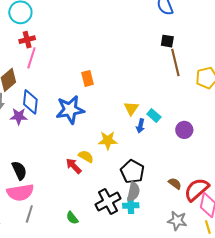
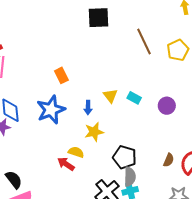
black square: (167, 41) -> (98, 18), moved, size x1.6
blue arrow: (140, 126) -> (88, 108), moved
brown semicircle: (175, 184) -> (169, 160), turned 88

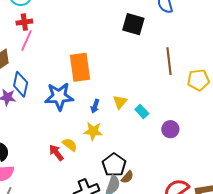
orange rectangle: (61, 75) -> (80, 67), size x1.8
brown semicircle: (169, 160) -> (127, 177), moved

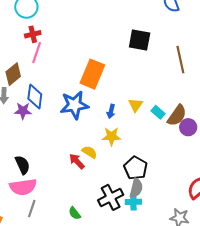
black square: (133, 24) -> (140, 40), moved
orange rectangle: (80, 67) -> (92, 74), turned 36
brown semicircle: (127, 177) -> (177, 115), moved, size x1.6

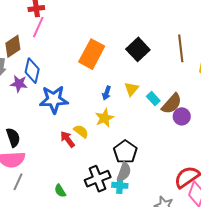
black square: (140, 40) -> (138, 49), moved, turned 30
blue star: (74, 105) -> (54, 100), moved
yellow star: (111, 136) -> (104, 118), turned -30

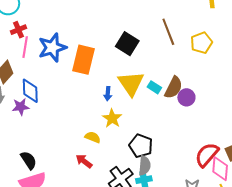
yellow triangle: (132, 89) -> (131, 83), size x1.8
blue star: (54, 100) -> (52, 48), moved
red arrow: (68, 139) -> (84, 161), moved

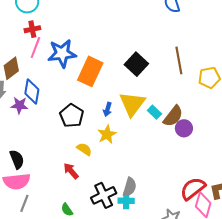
black pentagon: (141, 146) -> (72, 116), moved

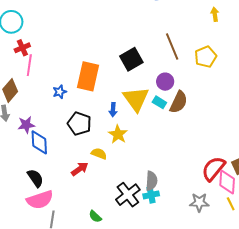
blue star: (62, 53) -> (60, 92), moved, size x0.5
black square: (136, 64) -> (131, 59), turned 30
blue diamond: (32, 91) -> (39, 142), moved
purple circle: (184, 128) -> (165, 82), moved
red arrow: (71, 171) -> (80, 169), moved, turned 108

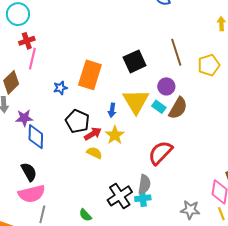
red arrow: (80, 169) -> (93, 134), moved
red semicircle: (213, 169) -> (160, 153), moved

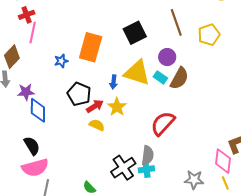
yellow triangle: (136, 101) -> (137, 73), turned -40

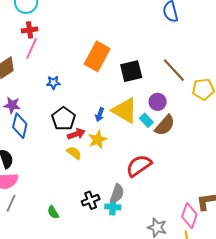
brown line: (176, 22) -> (174, 70), turned -36
orange rectangle: (91, 47) -> (97, 56), moved
black cross: (123, 168) -> (91, 200), size x0.7

